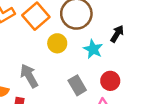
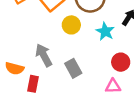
gray rectangle: (77, 85) -> (73, 68), moved

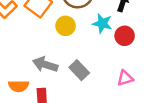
gray arrow: (44, 55) -> (45, 64), turned -30
red circle: (121, 62) -> (125, 36), moved

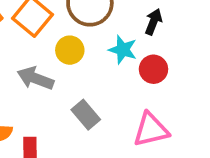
gray arrow: (45, 64) -> (35, 78), moved
pink triangle: (125, 78) -> (151, 130), size x1.5

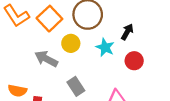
red circle: (153, 69) -> (134, 61), moved

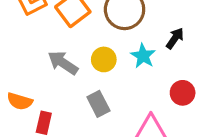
yellow circle: (71, 43) -> (104, 59), moved
red circle: (134, 61) -> (183, 93), moved

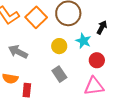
gray arrow: (63, 63) -> (18, 52), moved
red circle: (183, 93) -> (97, 60), moved

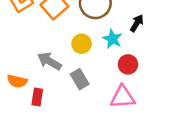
gray arrow: (18, 52) -> (49, 61), moved

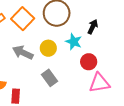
gray arrow: (49, 61) -> (23, 53), moved
pink triangle: (123, 97) -> (99, 83), moved

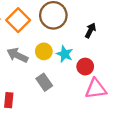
cyan star: (74, 42) -> (65, 54), moved

